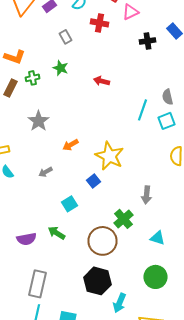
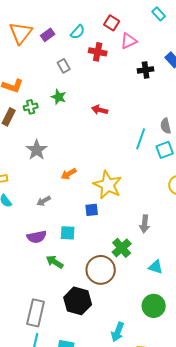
blue square: (94, 181) -> (92, 210), turned 32
cyan square: (70, 204) -> (68, 233), turned 35
purple semicircle: (26, 239) -> (37, 237), moved
black hexagon: (98, 281) -> (78, 301), moved

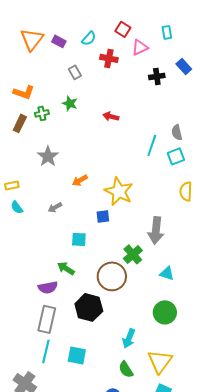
cyan rectangle: (159, 14) -> (167, 32), moved, turned 32
purple rectangle: (48, 35) -> (59, 41), turned 64
gray arrow: (145, 224) -> (156, 230), size x1.5
purple semicircle: (37, 237) -> (48, 287), moved

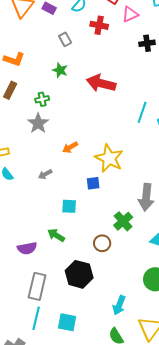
green cross: (42, 113) -> (42, 99), moved
red arrow: (111, 116) -> (101, 83), size x1.8
brown circle: (112, 276) -> (102, 243), size x0.6
purple semicircle: (48, 287) -> (27, 248), moved

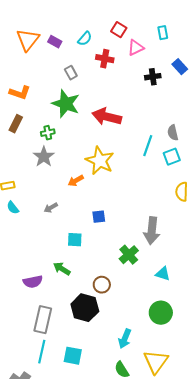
green star: (60, 70) -> (66, 104), size x1.8
yellow star: (109, 158) -> (100, 161), moved
brown circle: (102, 243) -> (102, 285), moved

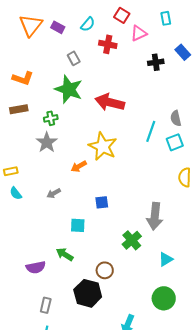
brown rectangle: (16, 124) -> (19, 109), turned 54
cyan triangle: (163, 274) -> (166, 259), turned -49
gray rectangle: (43, 320) -> (46, 305), size x0.6

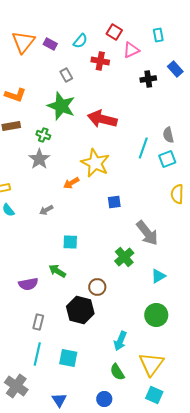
green cross: (51, 118) -> (43, 135), turned 32
blue square: (102, 202) -> (114, 202), moved
gray arrow: (155, 216) -> (147, 233), turned -44

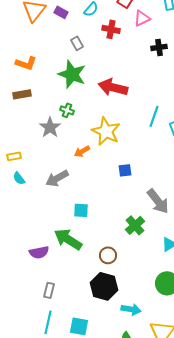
green cross: (43, 135) -> (67, 110), moved
gray arrow: (46, 210) -> (57, 178), size x1.6
green arrow: (57, 271) -> (68, 239), size x1.6
black hexagon: (80, 310) -> (104, 286), moved
cyan arrow: (120, 341) -> (131, 309), turned -102

